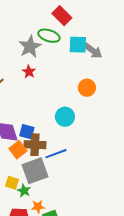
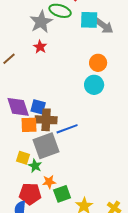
cyan circle: (65, 117) -> (94, 85), moved
orange square: (18, 150) -> (29, 125), turned 36

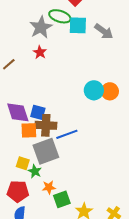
cyan square: (89, 20) -> (78, 25), moved
orange circle: (98, 63) -> (110, 91), moved
red pentagon: (30, 194) -> (18, 191), moved

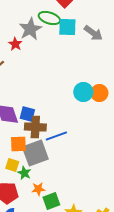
red star: (40, 52) -> (15, 44), moved
orange square: (29, 130) -> (18, 144), moved

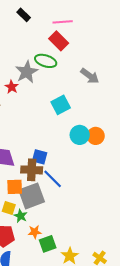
cyan square: (67, 27) -> (61, 105), moved, turned -30
blue square: (27, 114) -> (40, 157), moved
blue line: (56, 136) -> (53, 179), turned 65

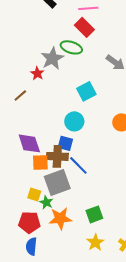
cyan circle: (80, 135) -> (74, 121), moved
orange square: (15, 187) -> (40, 162), moved
orange star: (35, 232) -> (60, 218), size x1.6
green square: (48, 244) -> (94, 214), moved

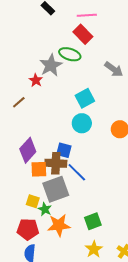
cyan circle: (74, 121) -> (82, 123), moved
purple diamond: (29, 143) -> (28, 150), turned 60

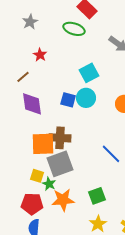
gray star: (51, 65) -> (30, 22), moved, size x0.7
purple diamond: (28, 150) -> (32, 104), moved, turned -50
blue square: (64, 150) -> (68, 100), moved
orange square: (39, 169) -> (43, 144), size x1.4
blue line: (77, 172) -> (111, 154), moved

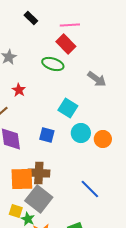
cyan square: (89, 73) -> (68, 108), turned -30
cyan circle: (86, 98) -> (81, 133), moved
gray square: (60, 164) -> (39, 199), turned -32

